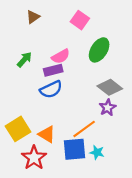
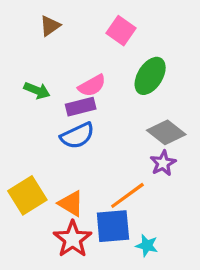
green arrow: (24, 60) -> (37, 90), turned 70
cyan star: (97, 152) -> (147, 246), moved
red star: (34, 158) -> (73, 239), moved

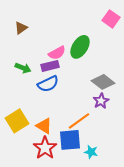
brown triangle: (50, 26) -> (21, 28), moved
pink square: (121, 31) -> (111, 19), moved
green ellipse: (150, 76) -> (80, 47), moved
green arrow: (37, 90) -> (23, 68), moved

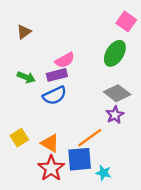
green ellipse: (80, 47) -> (115, 53), moved
yellow square: (17, 121) -> (19, 138), size x0.7

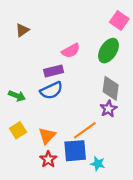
pink semicircle: (65, 60) -> (71, 51), moved
green arrow: (26, 77) -> (17, 96), moved
gray diamond: (117, 93) -> (111, 88), turned 60
orange triangle: (50, 143) -> (47, 136), turned 42
red star: (51, 168) -> (48, 159), size x0.7

